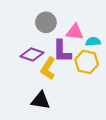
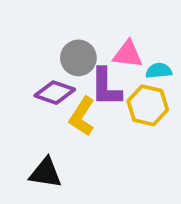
gray circle: (46, 22) -> (78, 58), moved
black triangle: (41, 101) -> (46, 173), moved

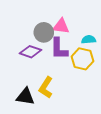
pink triangle: (128, 54) -> (61, 26), moved
yellow L-shape: (82, 116) -> (46, 87), moved

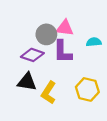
yellow hexagon: (82, 59) -> (87, 89), moved
black triangle: (25, 97) -> (27, 82), moved

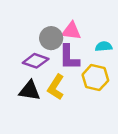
yellow hexagon: (87, 89) -> (95, 78), moved
yellow L-shape: (49, 93) -> (56, 87), moved

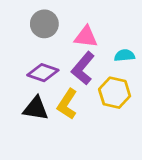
gray circle: (51, 38) -> (44, 24), moved
purple L-shape: (69, 57) -> (83, 68), turned 40

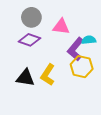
purple L-shape: (83, 68) -> (75, 49), moved
purple diamond: (43, 73) -> (29, 40), moved

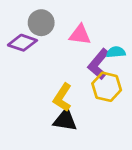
purple diamond: (29, 40) -> (22, 43), moved
black triangle: (25, 78) -> (65, 120), moved

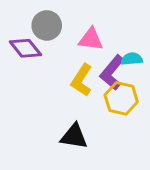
purple diamond: (22, 43) -> (25, 48), turned 32
yellow L-shape: (63, 97) -> (82, 80), moved

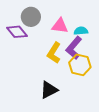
cyan semicircle: (132, 59) -> (81, 31), moved
black triangle: (74, 136) -> (49, 90), turned -36

